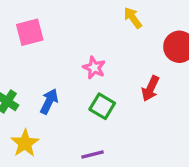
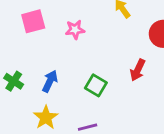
pink star: (94, 68) -> (75, 30), moved, turned -30
yellow star: (25, 143) -> (46, 117), moved

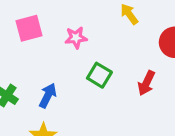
green square: (96, 85) -> (99, 75), moved

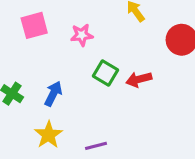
red arrow: (146, 83) -> (139, 79), moved, turned 50

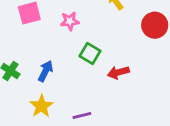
red arrow: (139, 79) -> (118, 72), moved

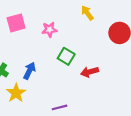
yellow star: (41, 106) -> (16, 93), moved

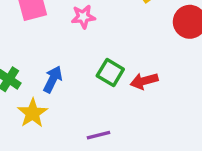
green square: (66, 56) -> (110, 73), moved

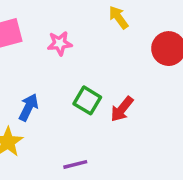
red arrow: (144, 81) -> (122, 109), turned -36

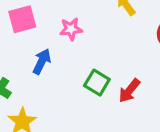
blue arrow: (29, 107) -> (42, 61), moved

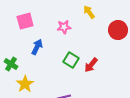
pink star: (71, 29) -> (64, 27), moved

